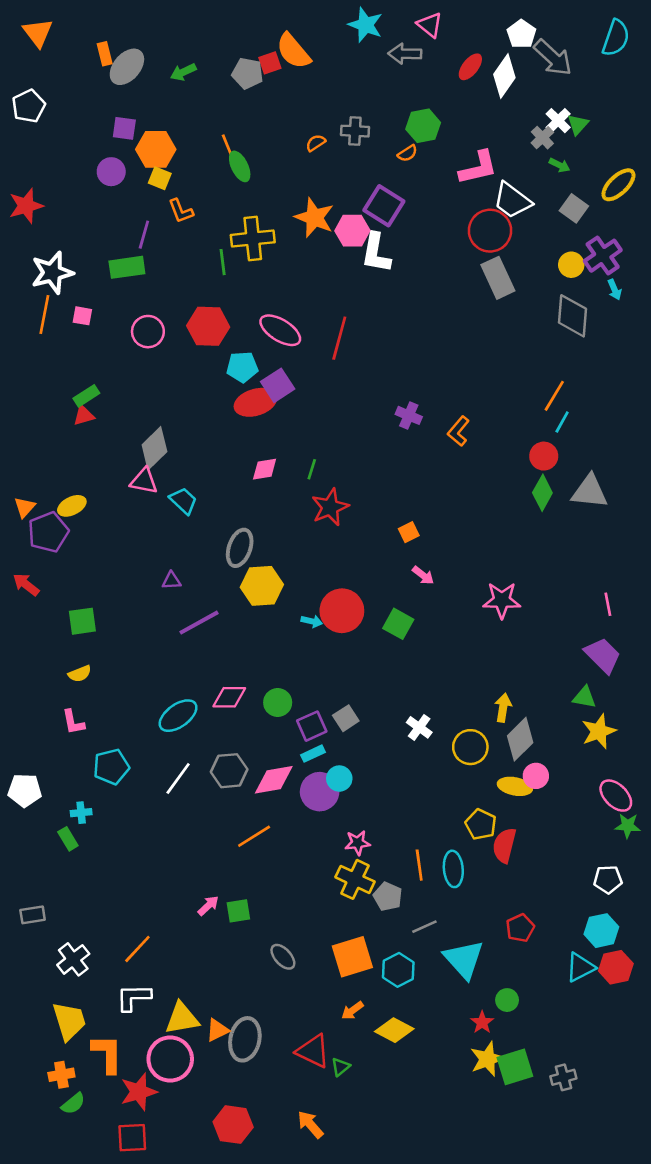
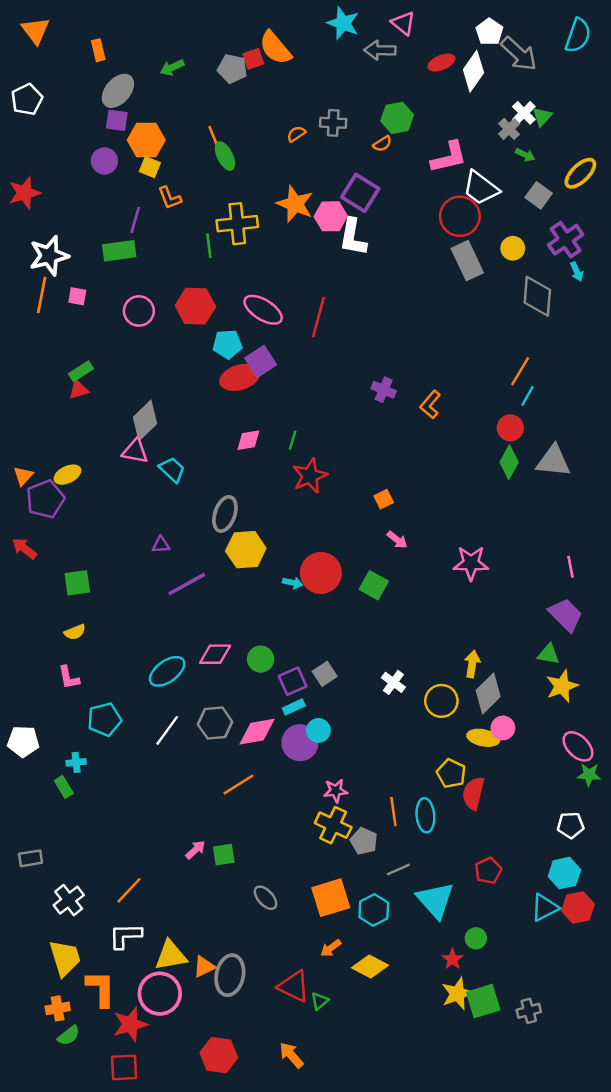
gray ellipse: (127, 67) -> (118, 91), moved
red ellipse: (470, 67) -> (441, 63), turned 30
yellow circle: (571, 265) -> (513, 248), moved

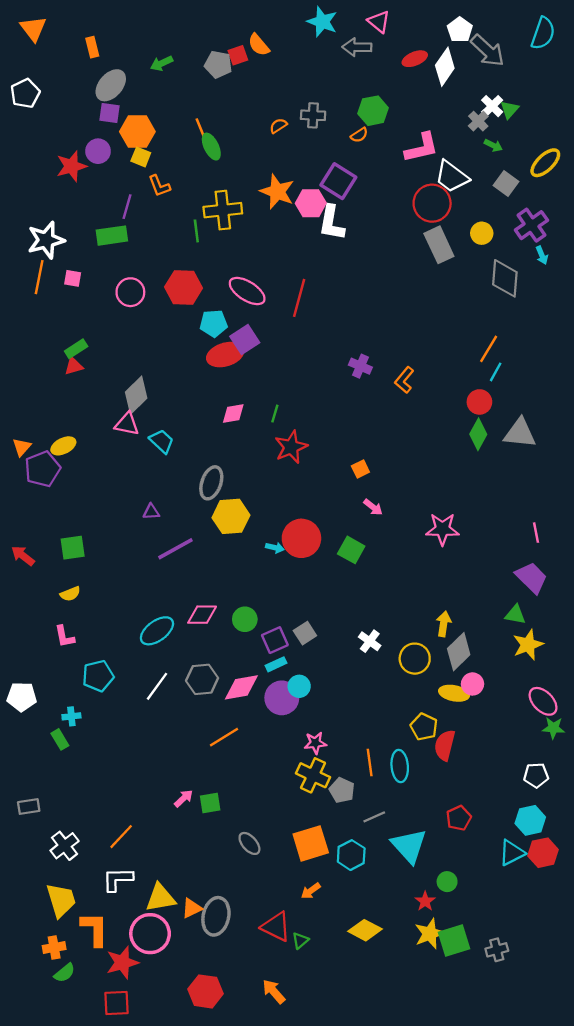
orange semicircle: (275, 48) -> (259, 45), size x0.7
red star: (24, 193) -> (71, 166), moved
red arrow: (24, 548) -> (23, 556), moved
yellow diamond: (370, 967) -> (365, 930), moved

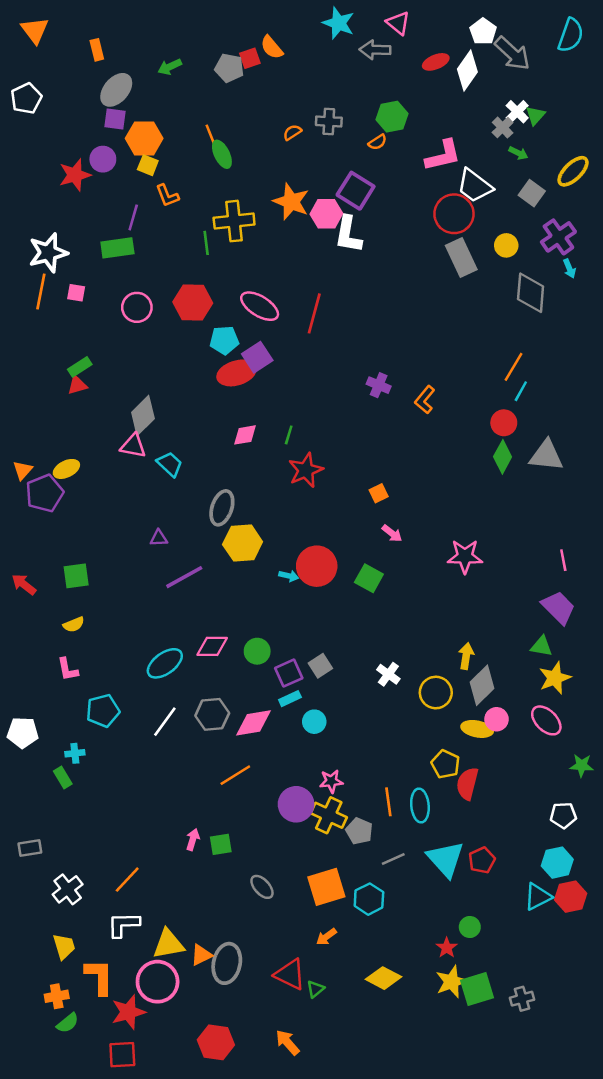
purple circle: (282, 698) -> (296, 804), moved
pink ellipse: (543, 701) -> (546, 720), moved
pink arrow: (184, 798) -> (193, 840), turned -30
cyan triangle: (409, 846) -> (445, 859), moved
yellow trapezoid: (61, 900) -> (64, 946), size x0.7

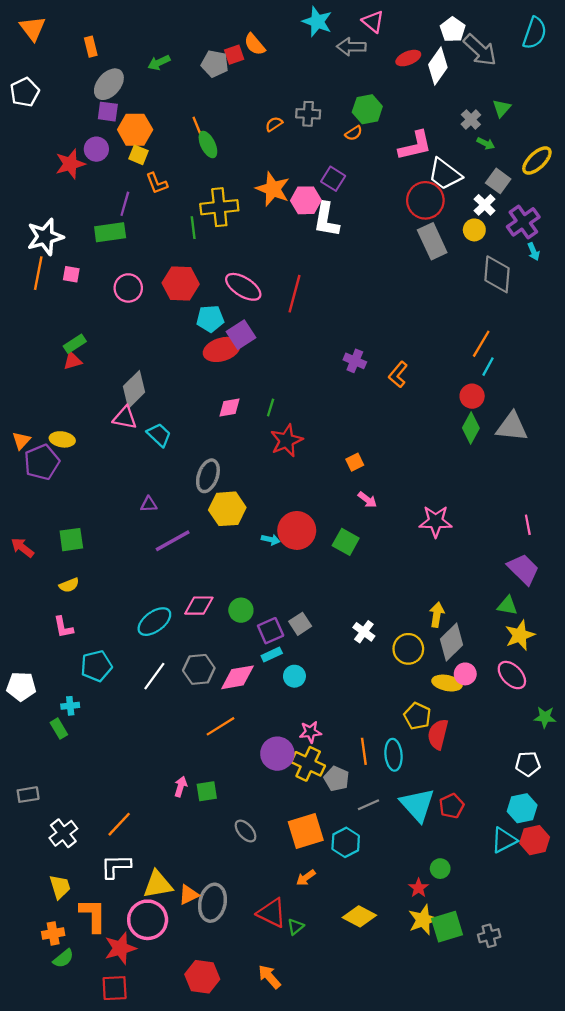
white cross: (517, 112) -> (485, 205), moved
purple square: (356, 191) -> (333, 179), size x0.7
yellow ellipse: (66, 469) -> (62, 439), turned 35

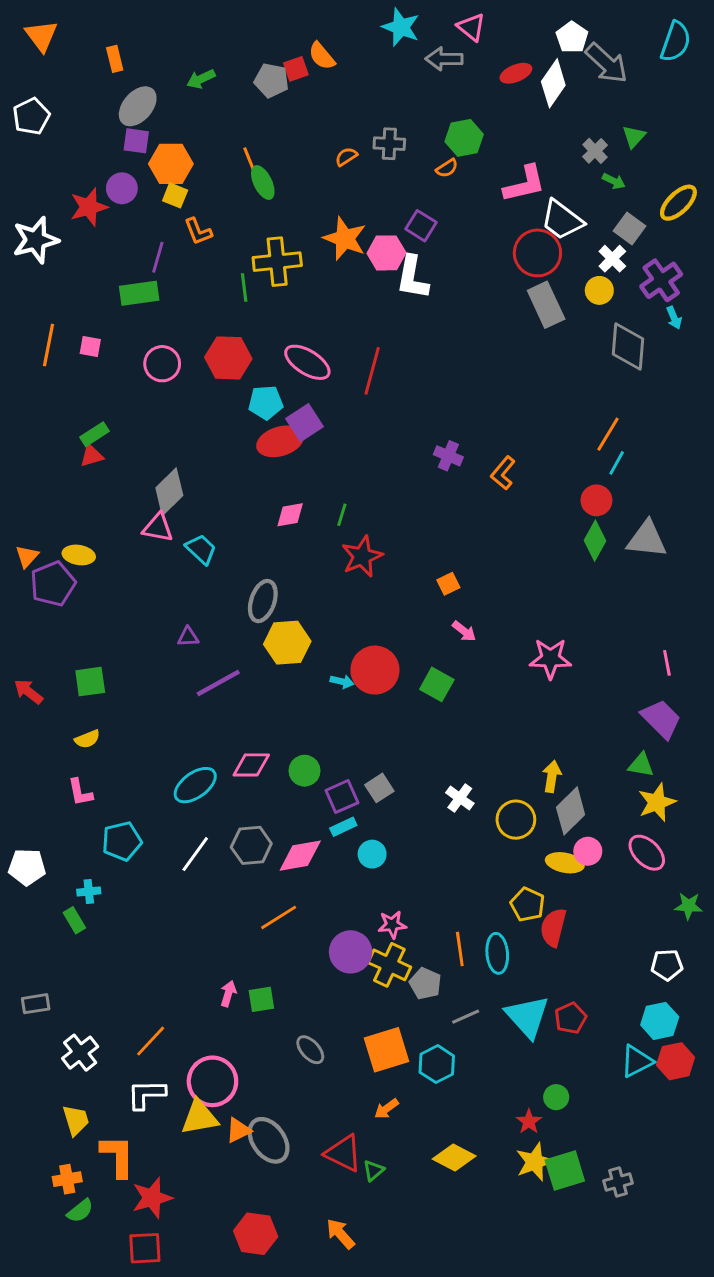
white star: (45, 237) -> (36, 240), moved
gray ellipse: (212, 903) -> (269, 1140), turned -48
pink circle: (148, 920) -> (212, 1081), moved

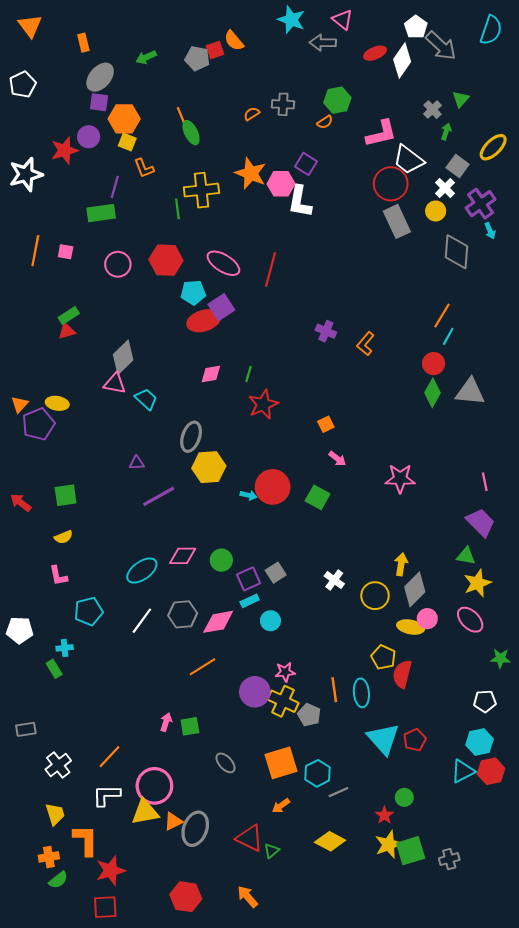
green arrow: (614, 181) -> (446, 132), turned -98
gray line: (466, 1017) -> (338, 792), moved
gray ellipse: (269, 1140) -> (195, 829), turned 56

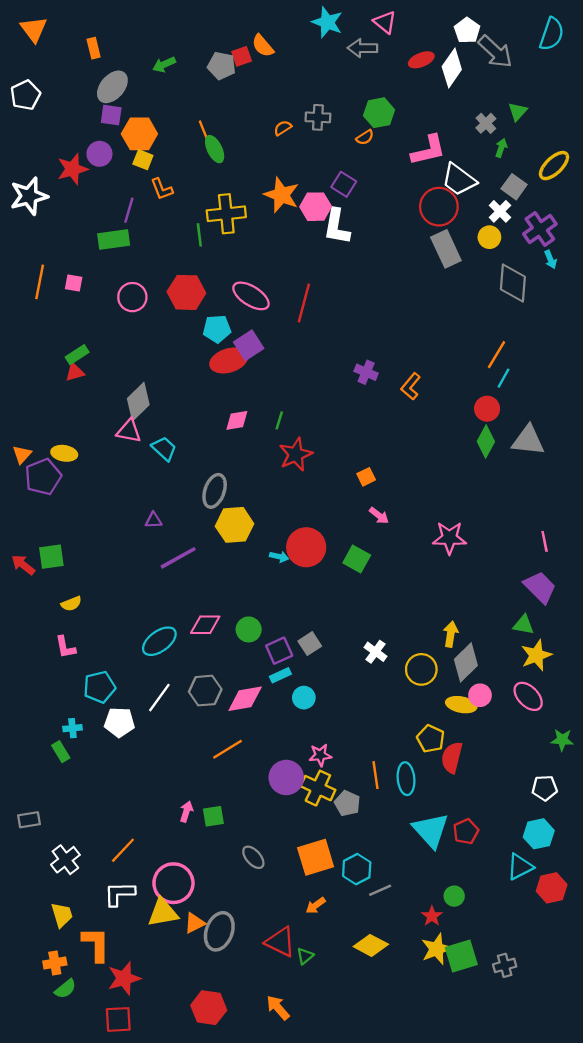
green square: (66, 495) -> (51, 557), moved
white pentagon: (20, 630) -> (119, 722), moved
red hexagon: (491, 771) -> (552, 888), moved

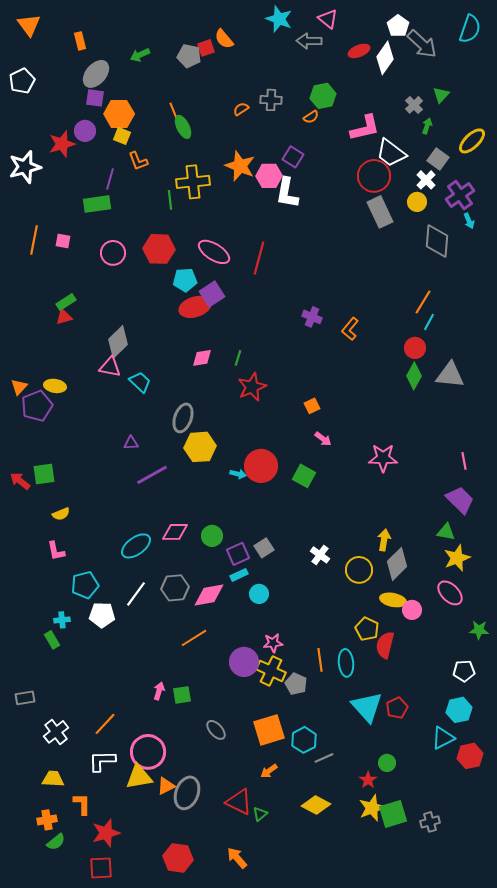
pink circle: (480, 695) -> (412, 610), moved
yellow trapezoid: (62, 915) -> (53, 779), turned -70
orange L-shape: (96, 944) -> (82, 804), size x0.7

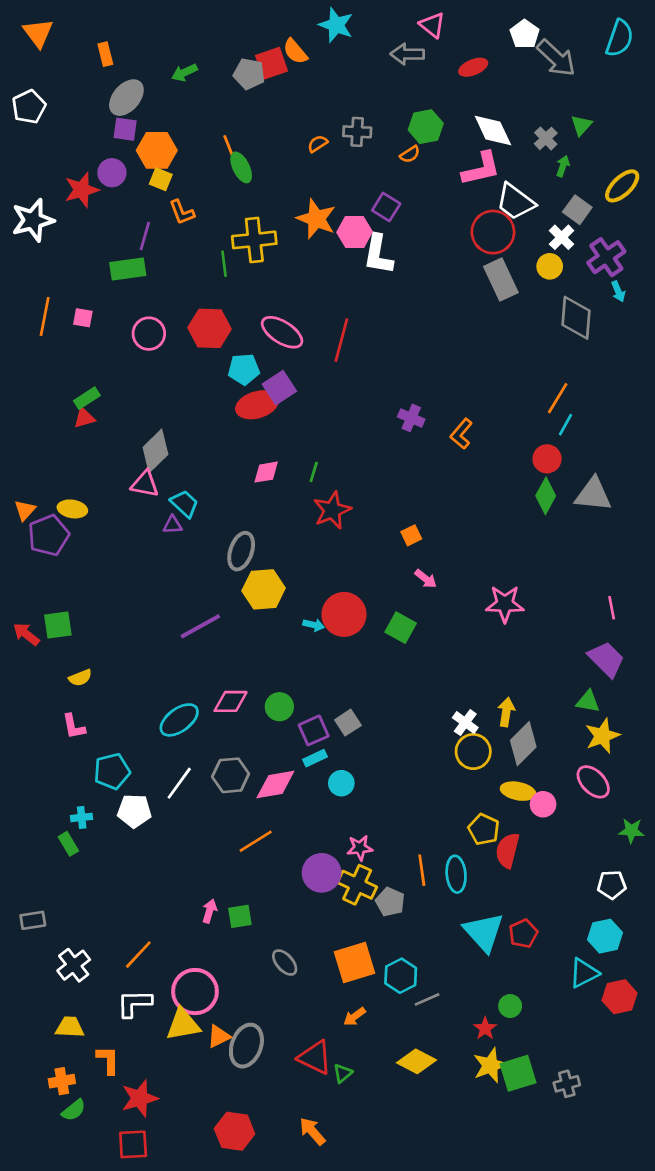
cyan star: (279, 19) -> (336, 25), moved
red square: (206, 48) -> (271, 63), size x1.4
white diamond: (385, 58) -> (493, 131), moved, turned -60
purple triangle: (131, 443) -> (173, 525), moved
white cross: (320, 555) -> (465, 723), moved

